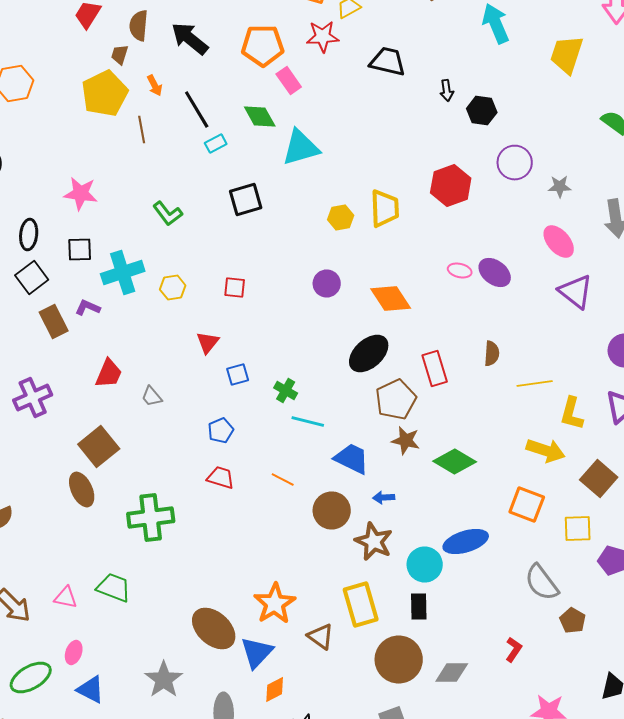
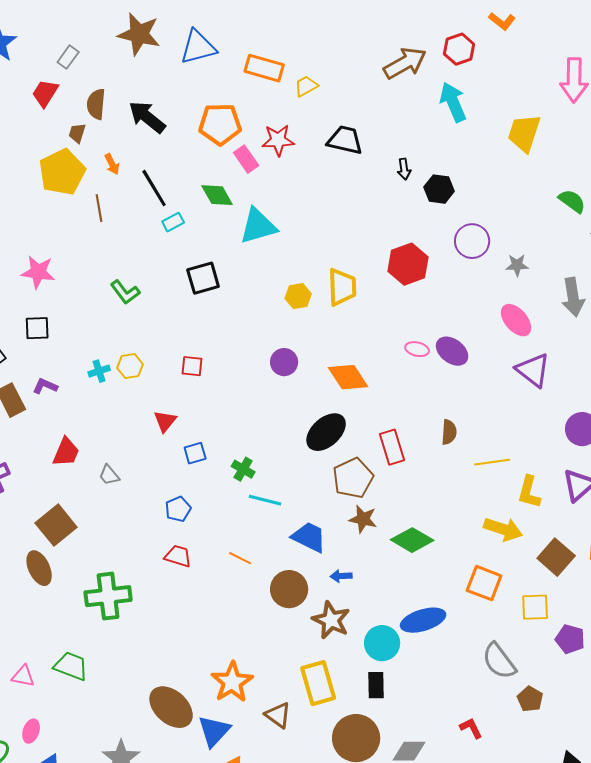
red star: (323, 36) -> (278, 140), moved
cyan cross: (123, 272) -> (99, 371), moved, size x0.5
red L-shape: (514, 650) -> (471, 728), turned -60

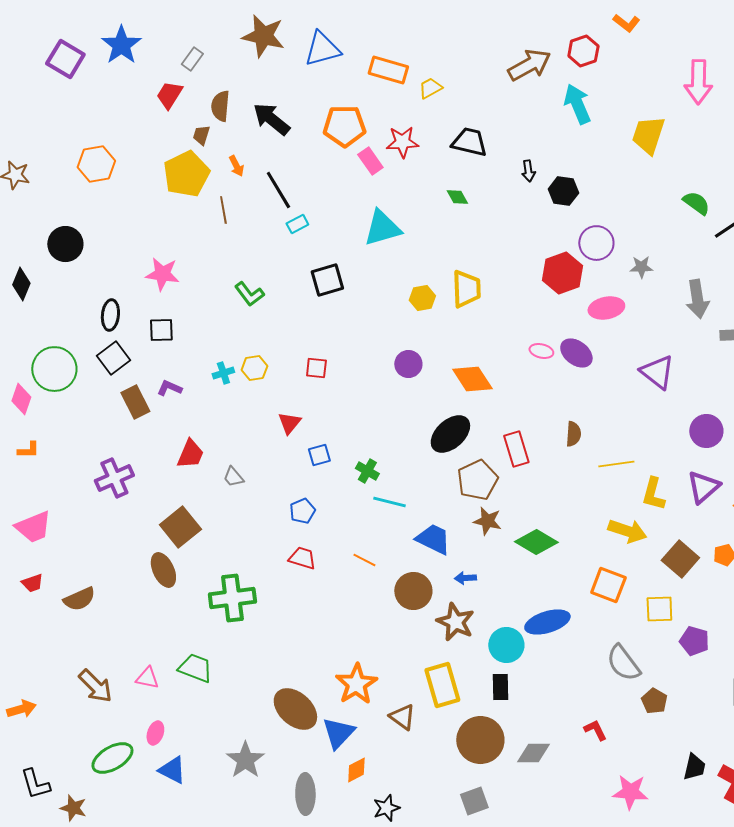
green diamond: (217, 195) -> (457, 197), moved, size x0.7
red hexagon: (408, 264) -> (562, 273), moved
pink ellipse: (516, 320) -> (606, 308), moved, turned -60

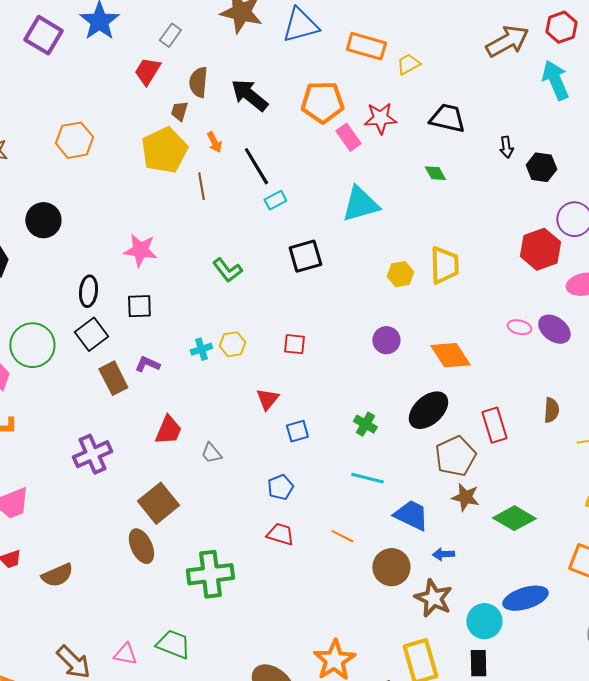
green cross: (367, 471) -> (365, 424), moved

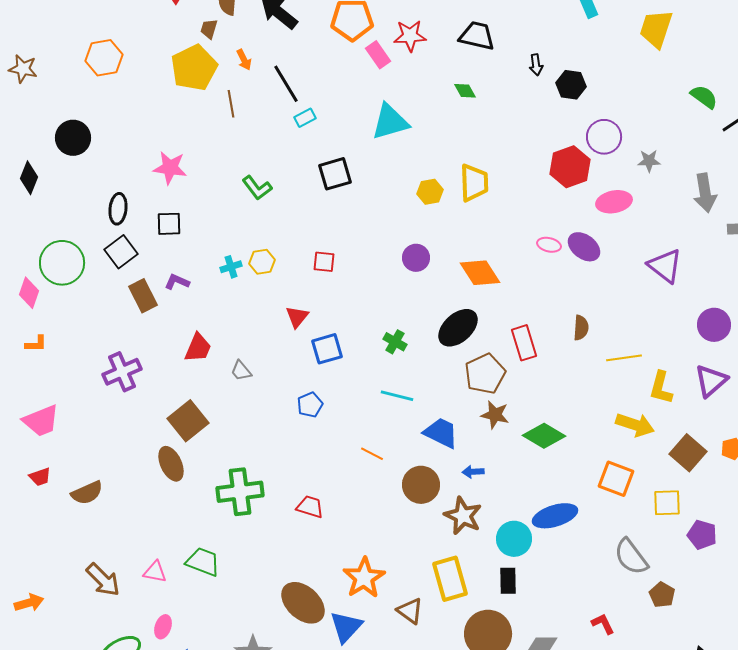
blue square: (297, 431) -> (327, 349), size x1.4
red trapezoid: (280, 534) -> (310, 507), moved

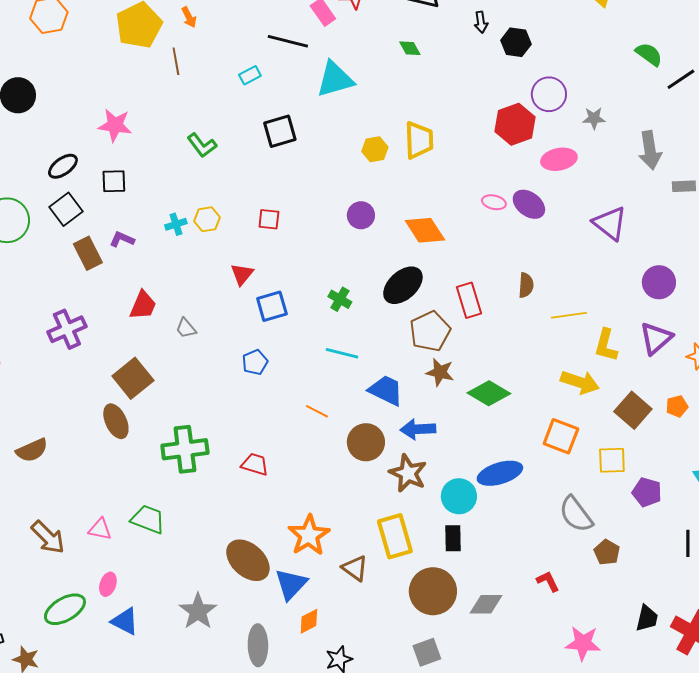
black line: (286, 84) -> (288, 41), moved, turned -45
black ellipse: (118, 209) -> (63, 166), turned 48
blue arrow: (473, 472) -> (418, 429), size x1.6

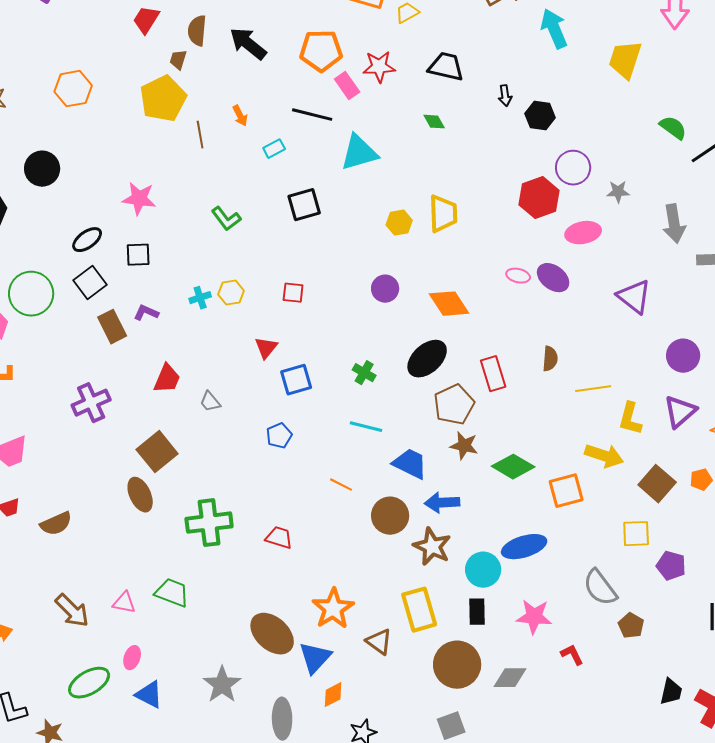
orange arrow: (189, 17) -> (240, 116), moved
orange square: (561, 436) -> (566, 491), moved, turned -36
pink star: (583, 643) -> (534, 617), moved

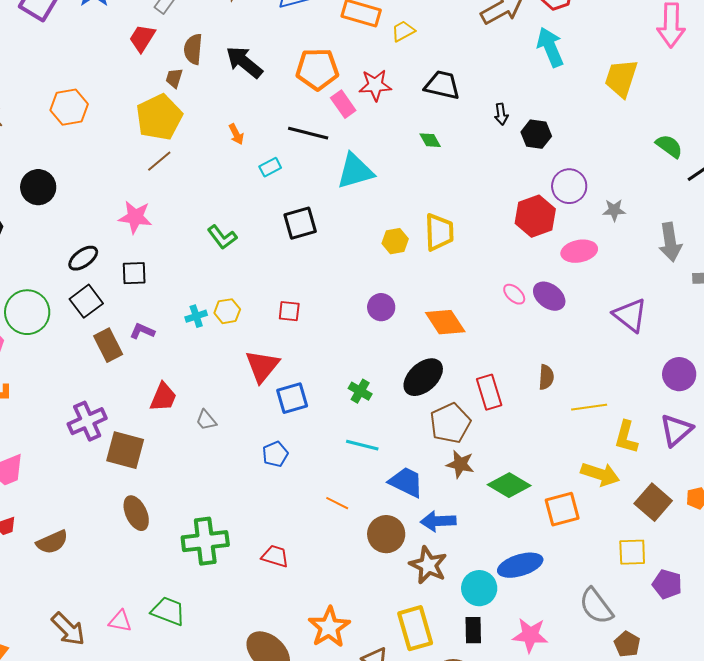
brown line: (200, 135) -> (159, 161), moved, turned 60
pink ellipse: (518, 276) -> (514, 294), turned 30
red triangle: (266, 348) -> (262, 366), size x1.5
brown square: (157, 452) -> (125, 450), moved, turned -36

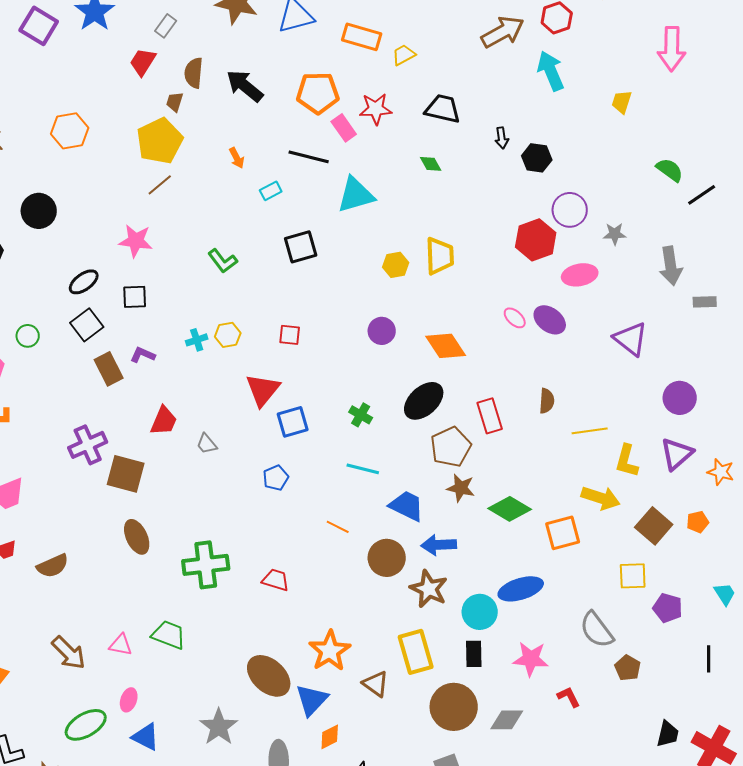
yellow trapezoid: (621, 78) -> (622, 102), size x0.6
green circle: (27, 312) -> (28, 336), size x0.5

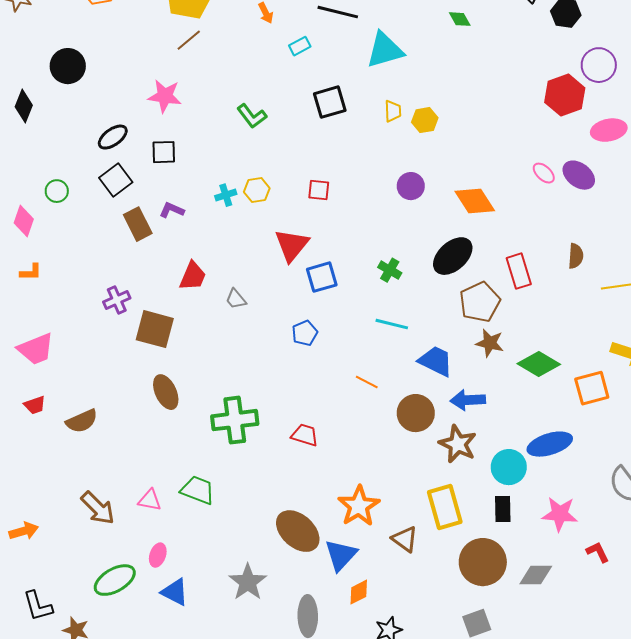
yellow trapezoid: (440, 256) -> (393, 111), moved, size x0.6
purple cross: (88, 445) -> (117, 300), size x0.7

